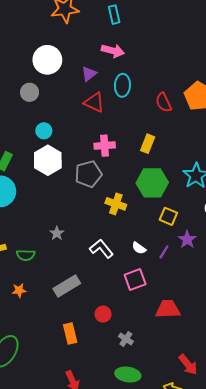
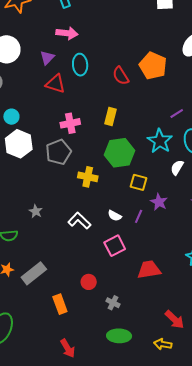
gray rectangle: (67, 286) -> (34, 273), moved

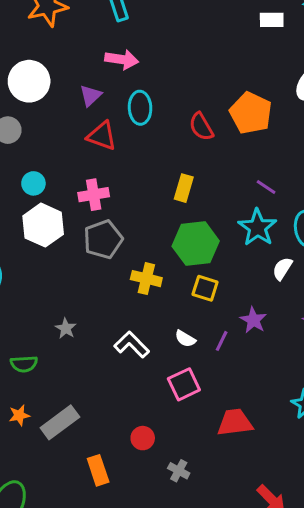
purple line: (177, 113) -> (266, 187), moved, turned 64
pink cross: (70, 123) -> (94, 195), moved
yellow square: (139, 182) -> (205, 288), moved

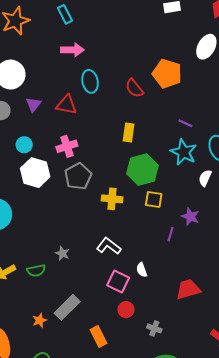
purple triangle: (91, 96) -> (33, 104), moved
gray star: (66, 328) -> (62, 253), moved
white semicircle: (185, 339) -> (142, 270), moved, turned 48
pink square: (184, 384) -> (118, 281), moved, turned -30
orange star: (19, 415) -> (40, 320), moved

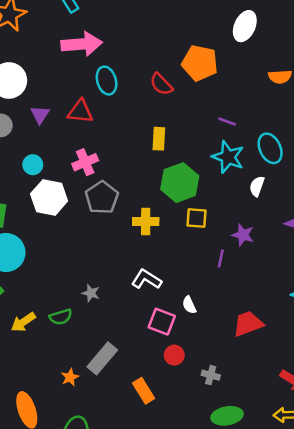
pink arrow: (72, 50) -> (82, 44), size x1.4

